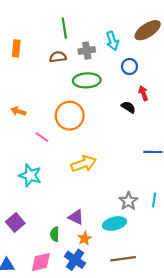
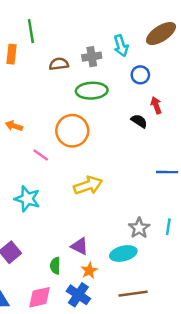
green line: (64, 28) -> (31, 31), moved

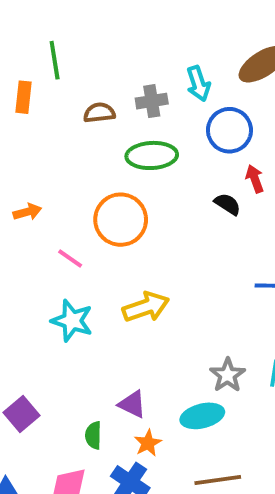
blue circle: (140, 75) -> (229, 130), size x1.5
orange arrow: (14, 126) -> (27, 212), turned 147
cyan star: (27, 199) -> (72, 321), moved

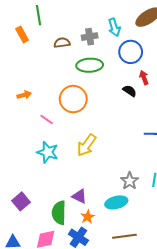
orange rectangle: (23, 97) -> (22, 35), turned -35
yellow arrow: (146, 307) -> (87, 145), turned 145
green semicircle: (93, 435) -> (59, 213), size x1.6

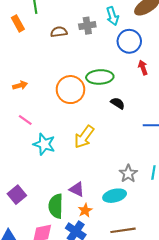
green ellipse: (90, 65) -> (100, 77), moved
black semicircle: (130, 91) -> (118, 103), moved
pink line: (47, 120) -> (25, 120), moved

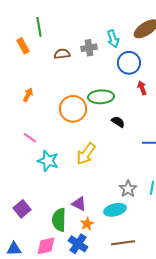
orange arrow: (20, 85) -> (28, 95), moved, turned -48

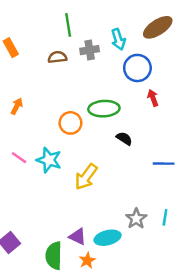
green line: (39, 27) -> (68, 25), moved
orange circle: (73, 109) -> (70, 123), size x0.7
cyan star: (48, 161) -> (49, 160), moved
cyan ellipse: (115, 210) -> (108, 238), moved

